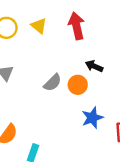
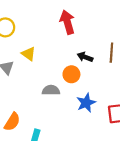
yellow triangle: (39, 26) -> (29, 54), moved
gray semicircle: (52, 83) -> (51, 90), moved, turned -132

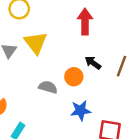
yellow triangle: (29, 54) -> (36, 43), size x1.5

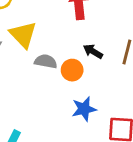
gray semicircle: (48, 87) -> (46, 61), moved

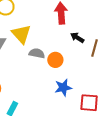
black arrow: (93, 51) -> (77, 38), moved

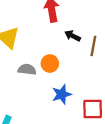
gray semicircle: (37, 53) -> (27, 69), moved

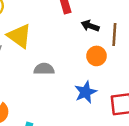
orange circle: (50, 64) -> (97, 56), moved

